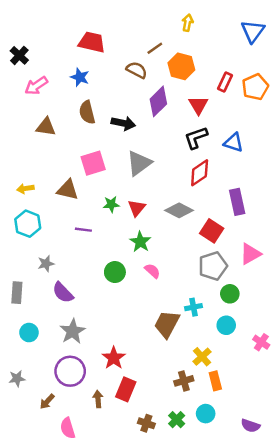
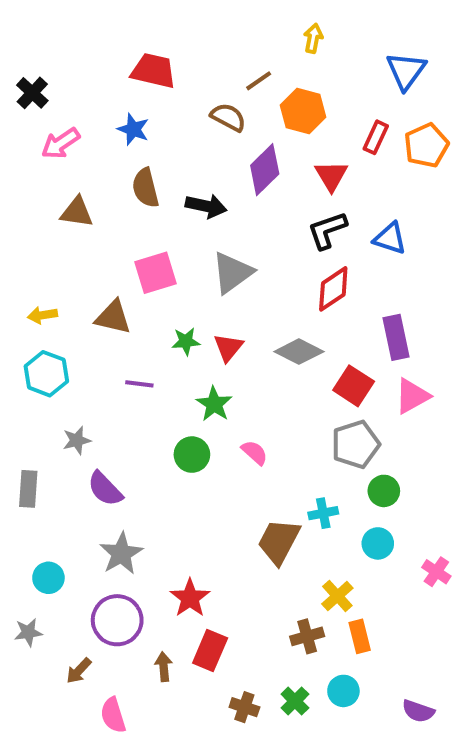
blue triangle: (253, 31) -> (406, 71), moved
green star: (140, 242) -> (214, 404), moved
pink triangle: (250, 254) -> (412, 396), moved
cyan circle: (29, 333) -> (48, 578), moved

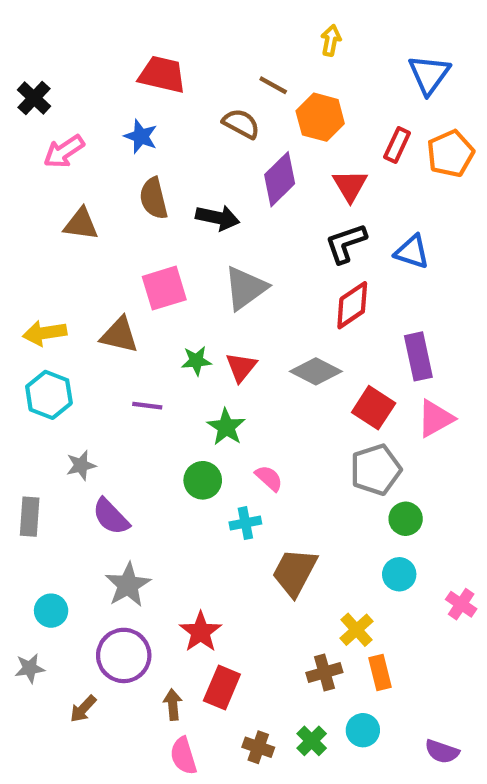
brown line: (259, 81) -> (273, 85), turned 64
yellow arrow: (42, 315) -> (45, 333), size x1.4
cyan cross: (323, 513) -> (245, 523), moved
pink semicircle: (113, 715) -> (183, 756), moved

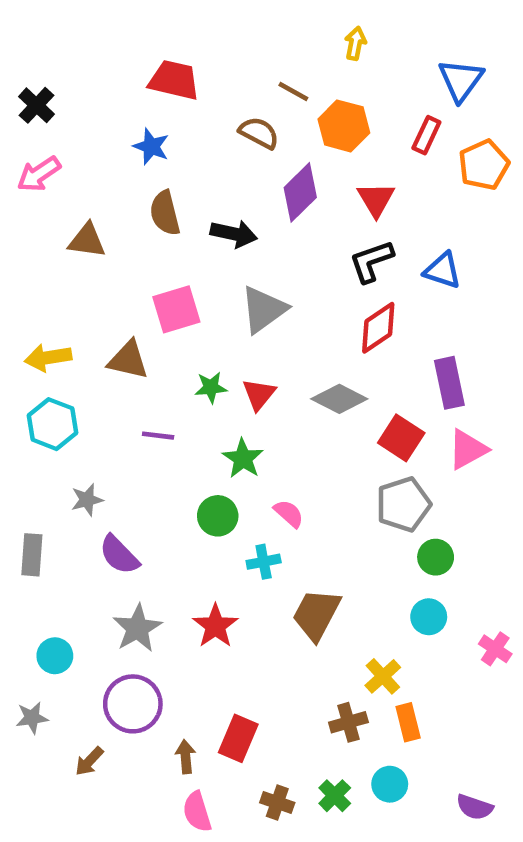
red rectangle: (397, 145) -> (426, 135), moved
pink arrow: (64, 151) -> (39, 174), moved
red star: (201, 632) -> (215, 626), moved

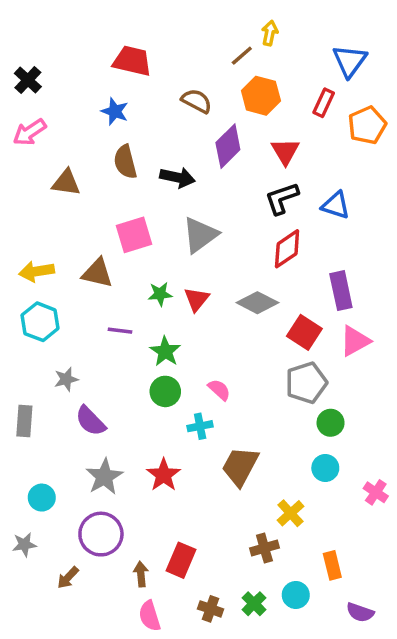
brown line: (293, 92) -> (242, 56), moved, turned -70
green star: (243, 459) -> (165, 351), moved
orange rectangle: (408, 722) -> (332, 565), moved

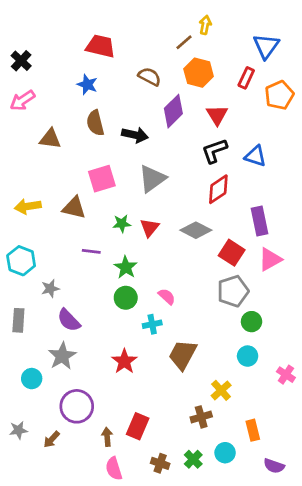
cyan hexagon: (40, 322) -> (21, 261), moved
gray star: (104, 477) -> (62, 356), moved
gray star: (24, 545) -> (18, 430), moved

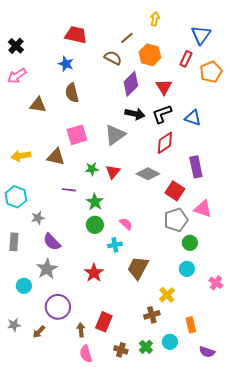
brown line: (184, 42) -> (127, 38), moved
black arrow: (135, 135) -> (135, 114), moved
pink triangle: (270, 259) -> (203, 209), moved, turned 48

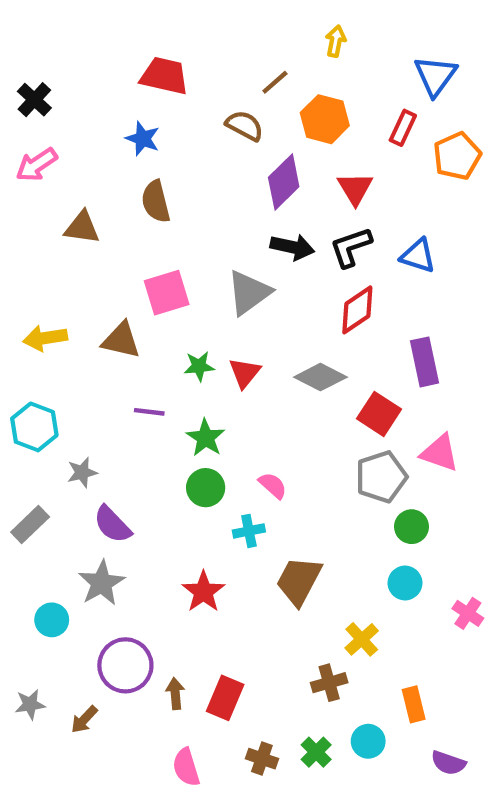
gray rectangle: (14, 242) -> (30, 524), turned 42
brown arrow: (81, 330) -> (175, 694), moved

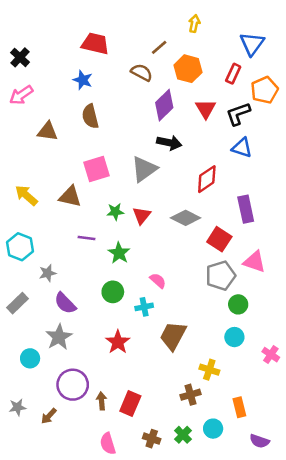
black L-shape: (351, 247) -> (238, 114), moved
yellow arrow: (45, 338) -> (26, 195), turned 50
green circle: (206, 488) -> (113, 292), moved
yellow cross: (362, 639) -> (209, 370), turned -30

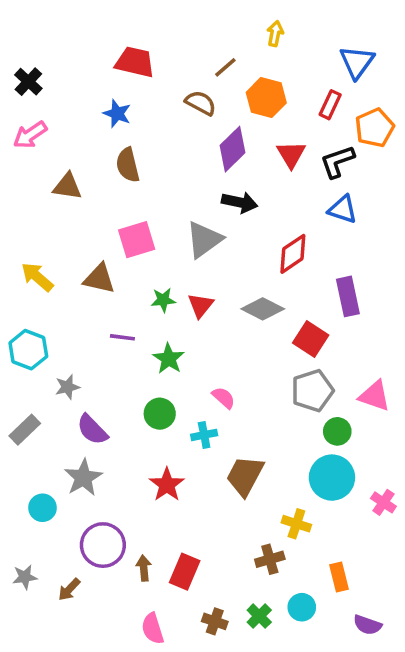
pink triangle: (254, 262) -> (375, 396), moved
cyan circle: (234, 337) -> (332, 478), size x1.6

